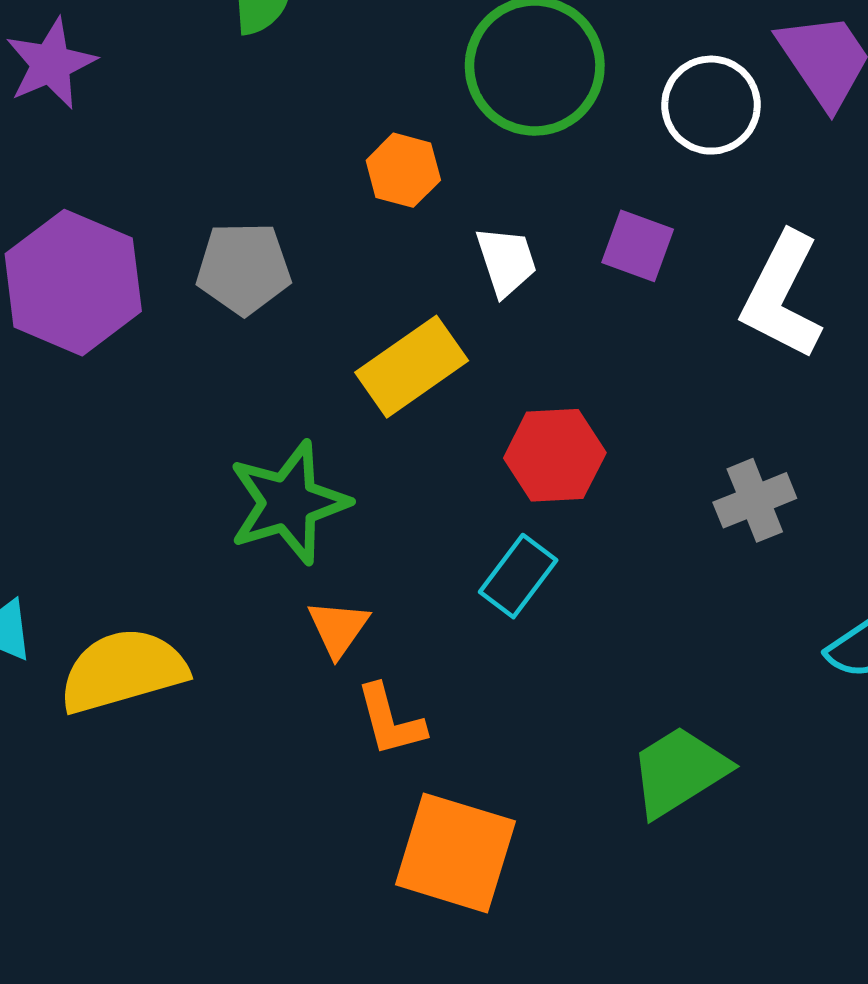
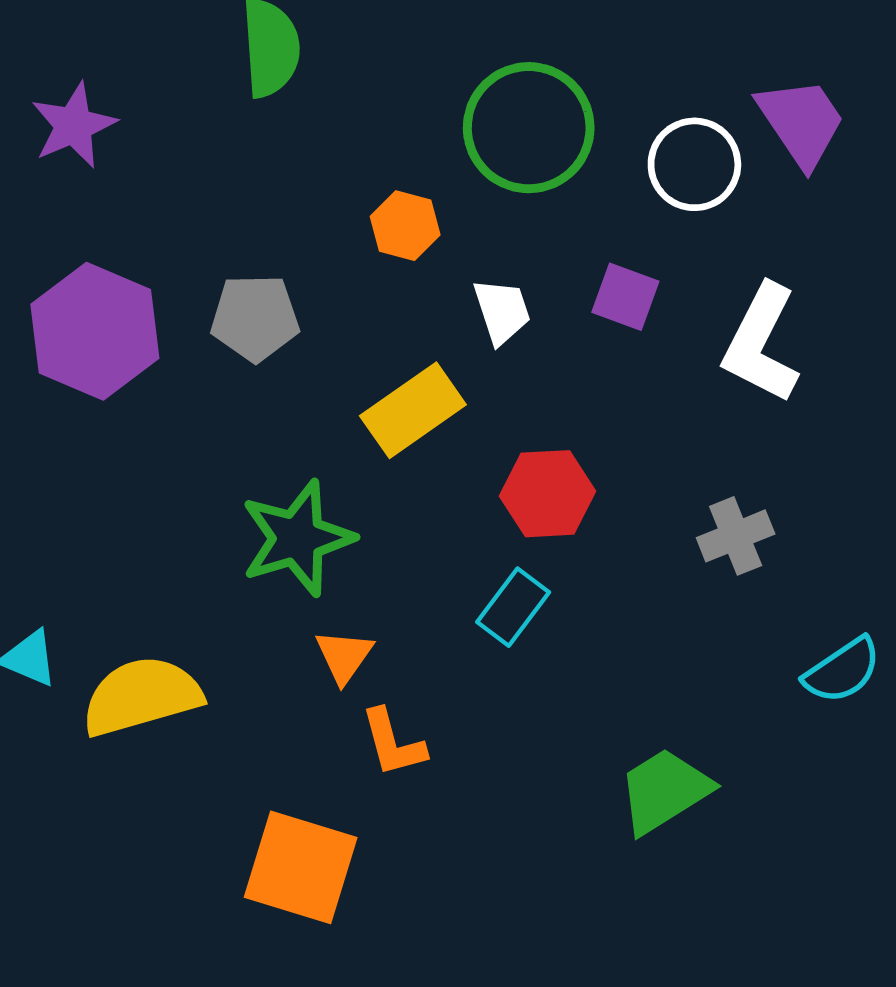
orange square: (455, 853) -> (301, 867), moved

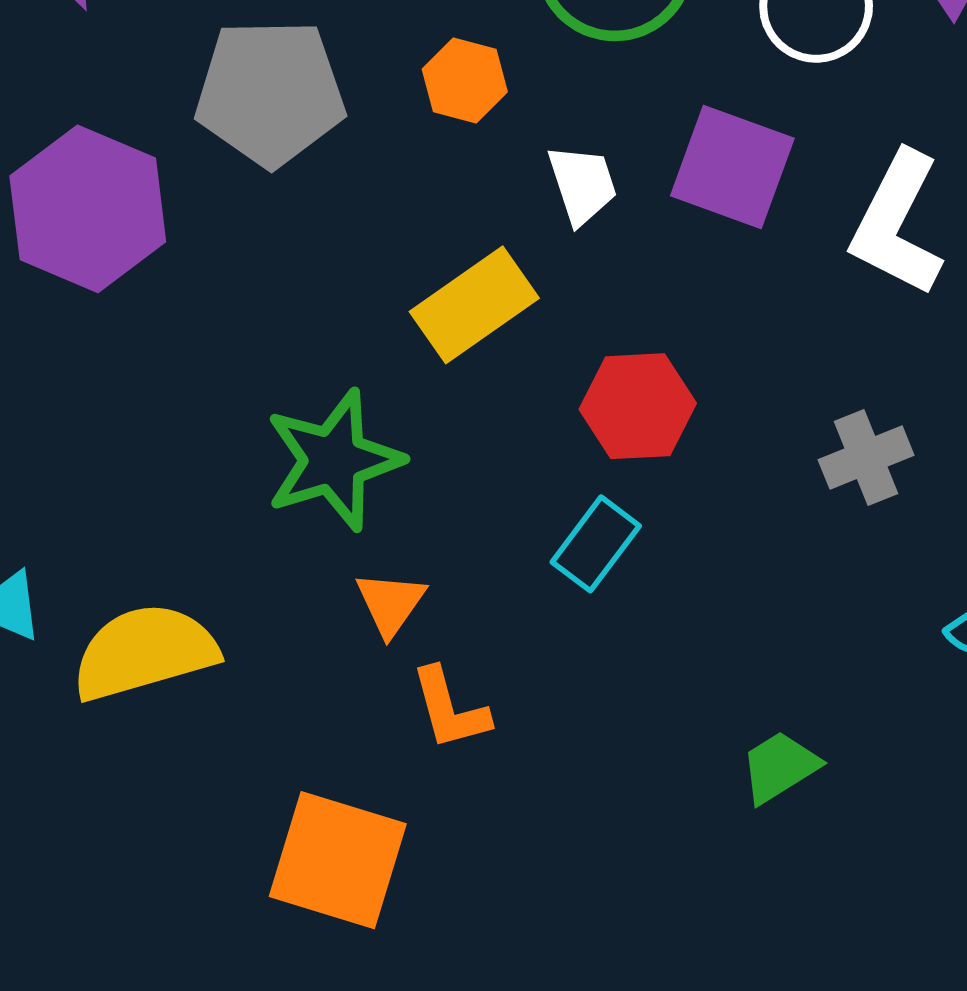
purple square: (625, 297) -> (732, 167), size x1.5
gray pentagon: (255, 318) -> (270, 93), moved, size x1.4
green trapezoid: (664, 791) -> (780, 767), size x0.7

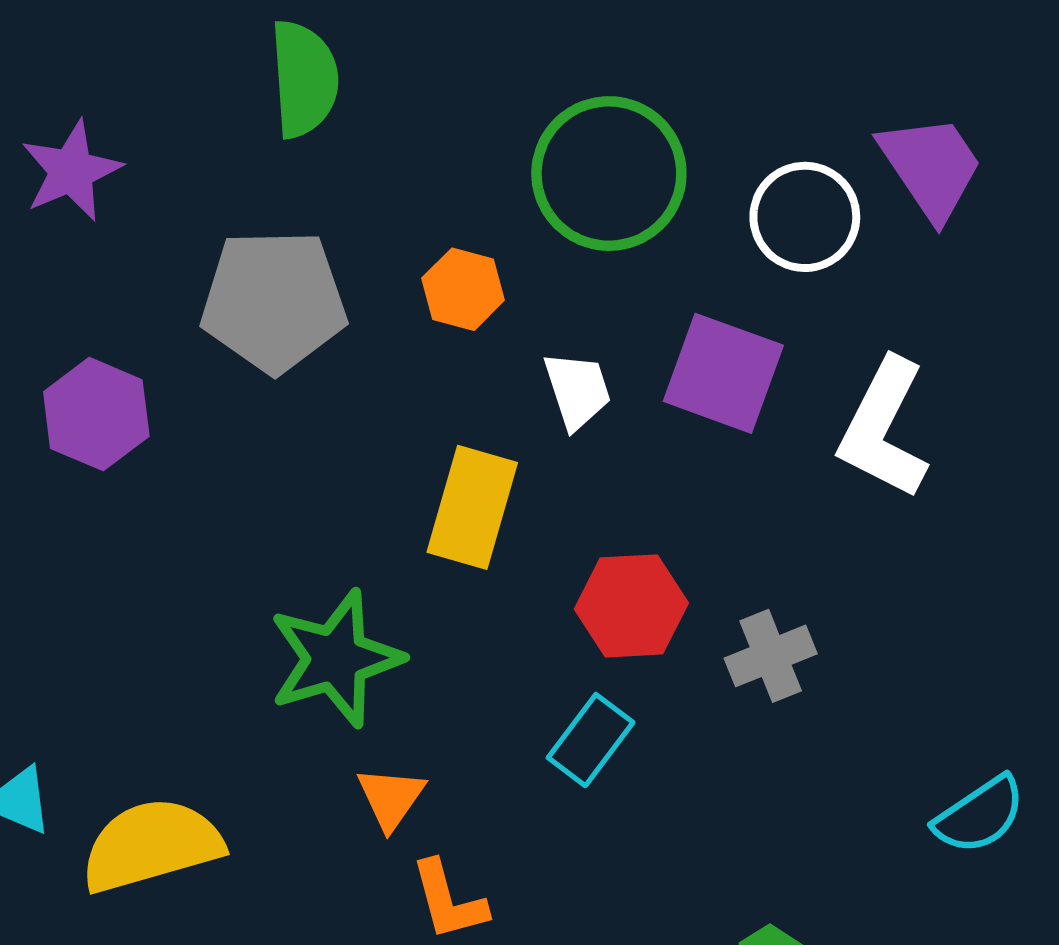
purple hexagon: (88, 209) -> (96, 414), size x0.7
yellow rectangle: (474, 305) -> (472, 507), turned -39
gray cross: (866, 457) -> (771, 656), moved

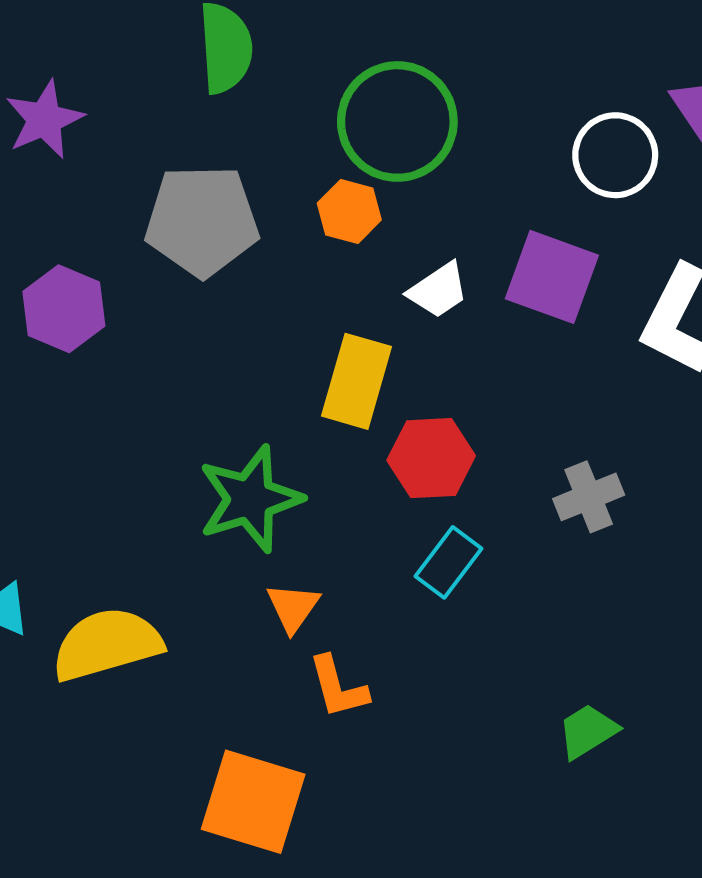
green circle: (609, 174) -> (397, 121), moved
white trapezoid: (577, 390) -> (438, 290), turned 74
red hexagon: (631, 606) -> (431, 458), moved

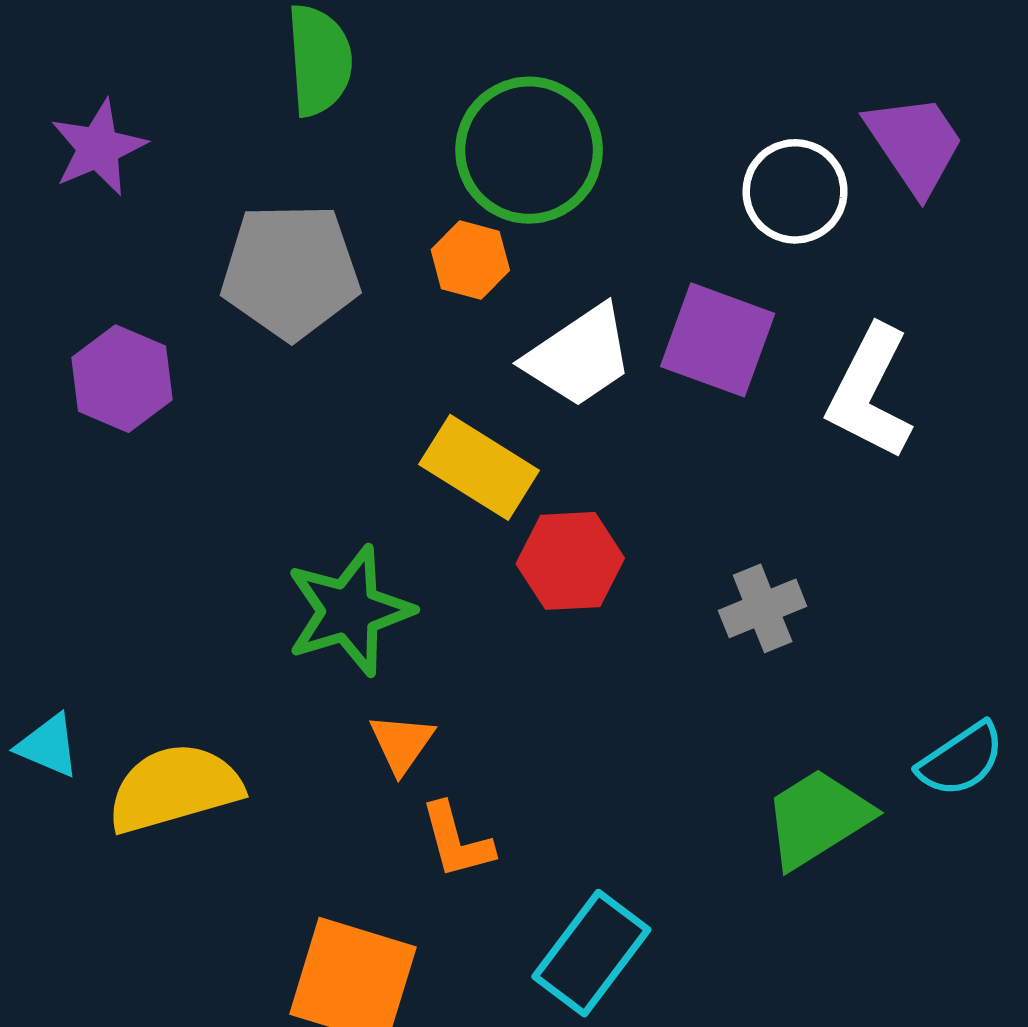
white trapezoid: (438, 290) -> (579, 356), size x1.5
yellow rectangle: (356, 381) -> (479, 467), turned -74
cyan rectangle: (449, 562) -> (591, 953), moved, size x1.4
green trapezoid: (588, 731) -> (817, 818), moved, size x1.5

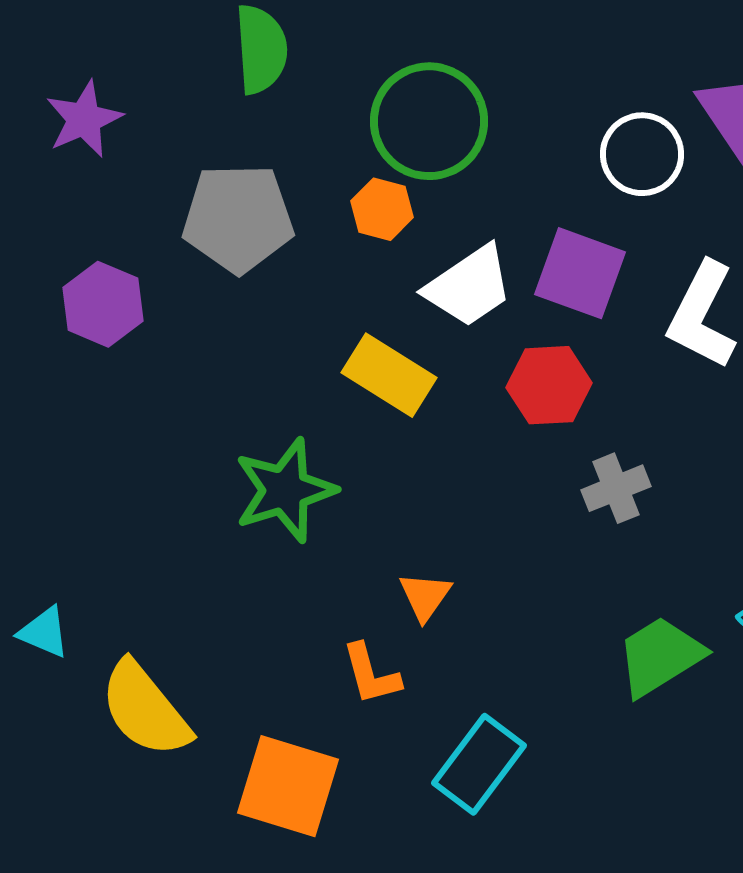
red hexagon: (570, 561) -> (549, 385), moved
orange triangle: (402, 743) -> (425, 596), moved
cyan triangle: (48, 746) -> (44, 632), moved
yellow semicircle: (174, 788) -> (145, 709), moved, turned -113

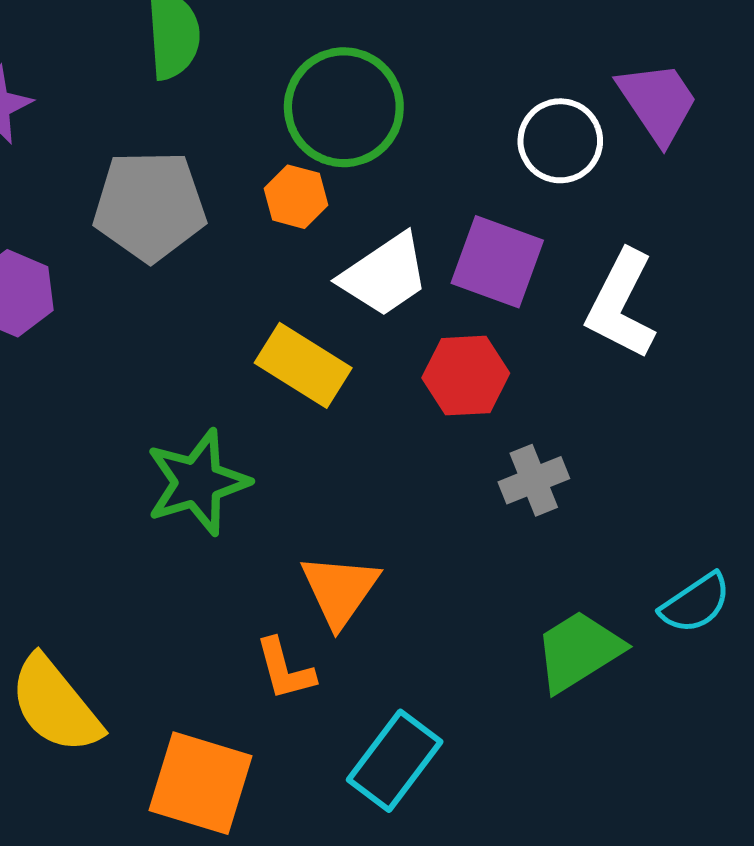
orange triangle: (425, 596) -> (340, 590), size x1.5

